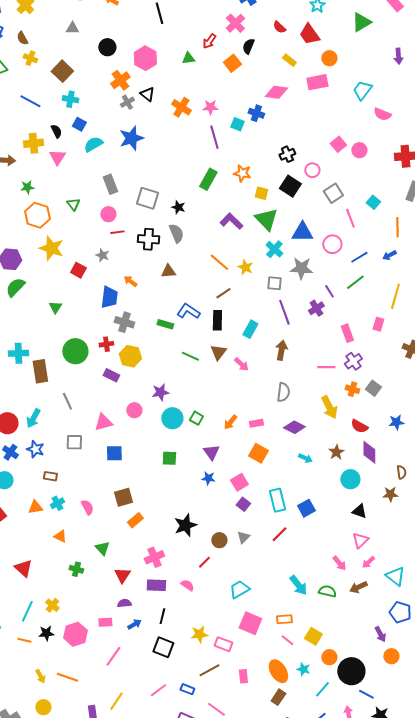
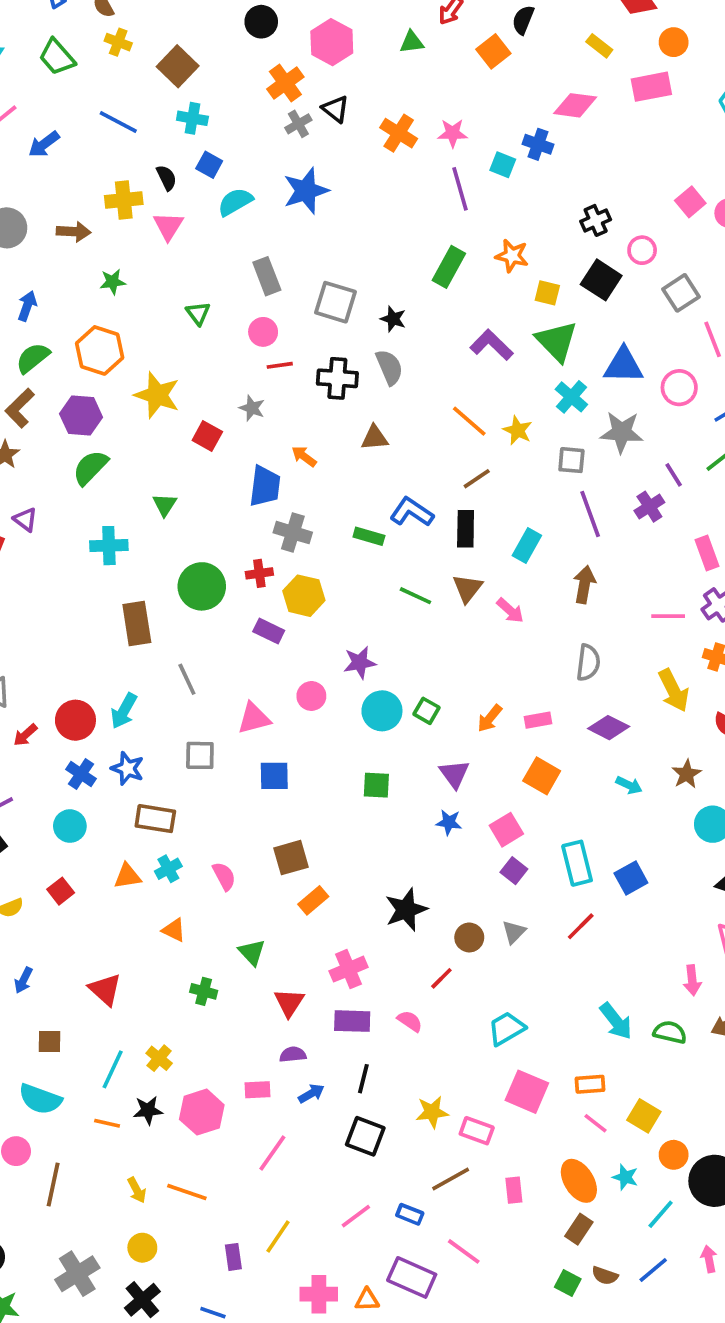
orange hexagon: (37, 215) -> (100, 350), moved
cyan cross: (18, 353) -> (109, 546), moved
brown rectangle: (50, 476) -> (155, 819), size x1.5
pink arrow: (339, 563) -> (692, 980), turned 35

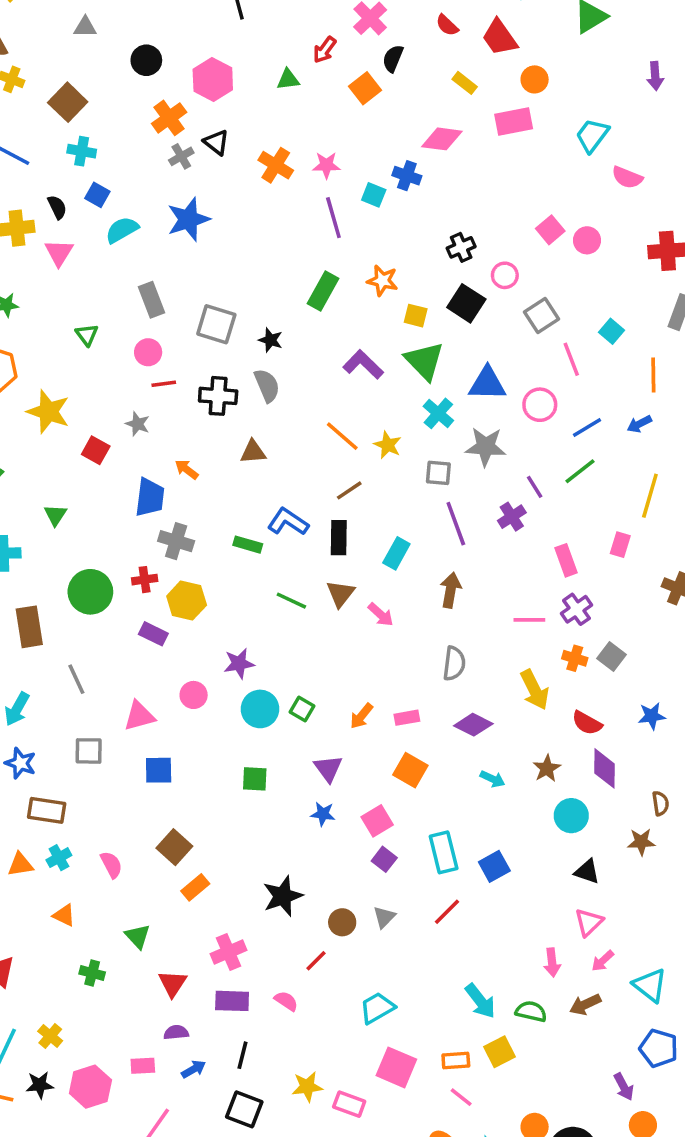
brown square: (291, 858) -> (174, 847), turned -32
yellow square: (644, 1116) -> (500, 1052), moved, turned 32

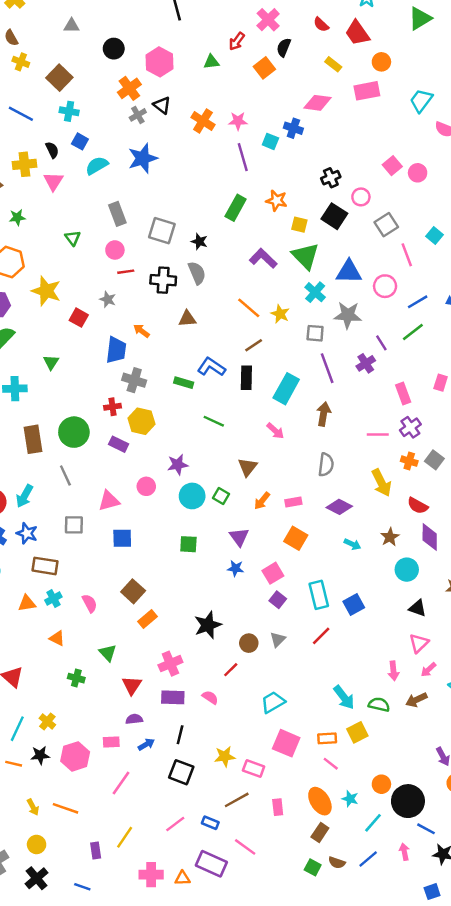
cyan rectangle: (396, 553) -> (286, 389), size x1.4
green circle: (90, 592) -> (74, 432), moved
brown triangle: (340, 594) -> (248, 467), moved

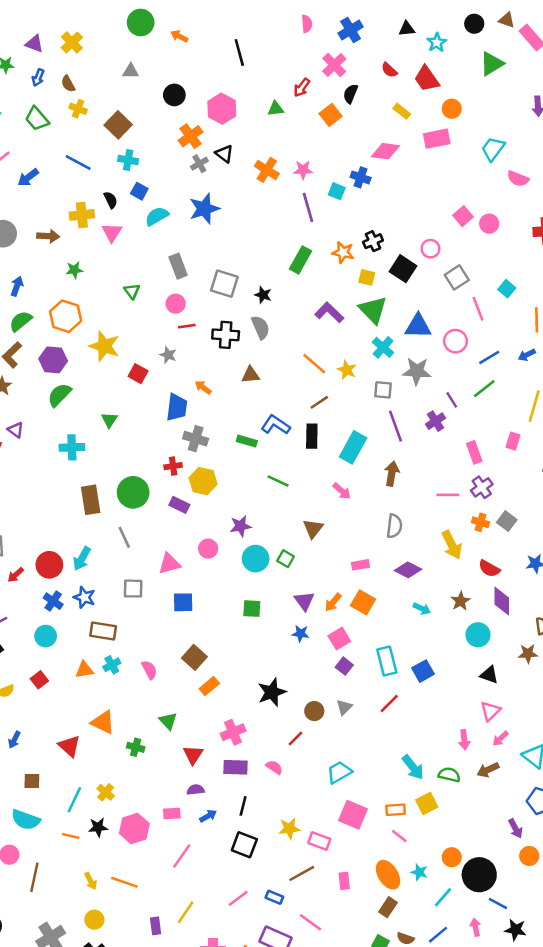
black cross: (331, 178) -> (373, 241), moved
orange arrow: (262, 501) -> (333, 602), moved
orange triangle: (57, 638) -> (103, 722), moved, size x1.5

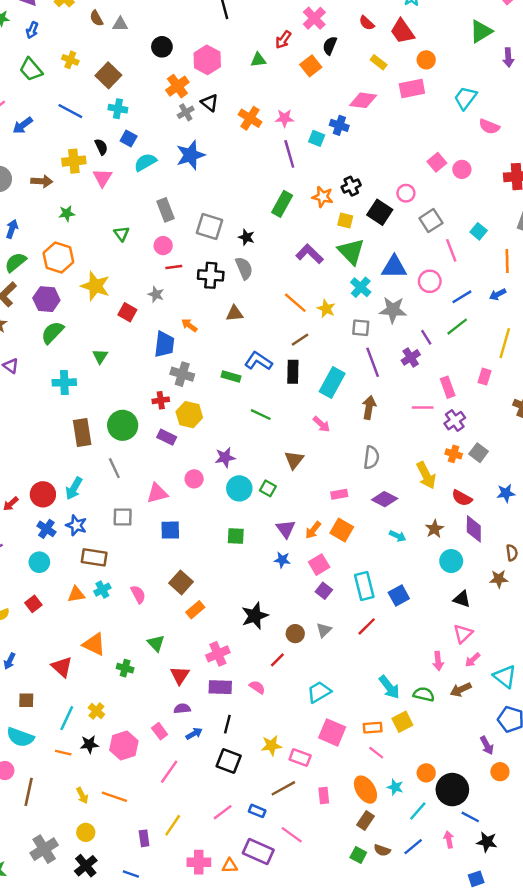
green triangle: (492, 64) -> (481, 31), moved
brown semicircle: (68, 84) -> (96, 18), moved
pink line: (448, 495) -> (423, 407), moved
pink rectangle: (172, 813) -> (160, 731), turned 56

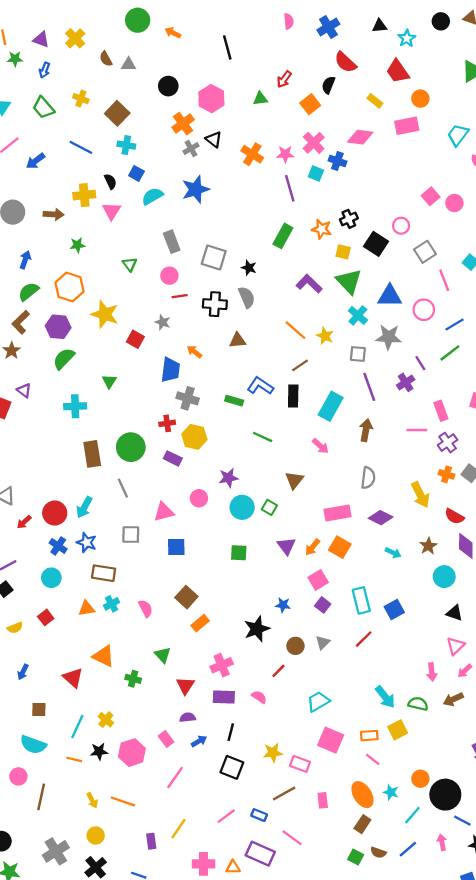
pink cross: (314, 18) -> (314, 143), moved
red semicircle: (367, 23) -> (345, 62), moved, size x1.5
pink rectangle: (339, 494) -> (337, 513), size x1.6
blue star: (282, 560) -> (283, 605), moved

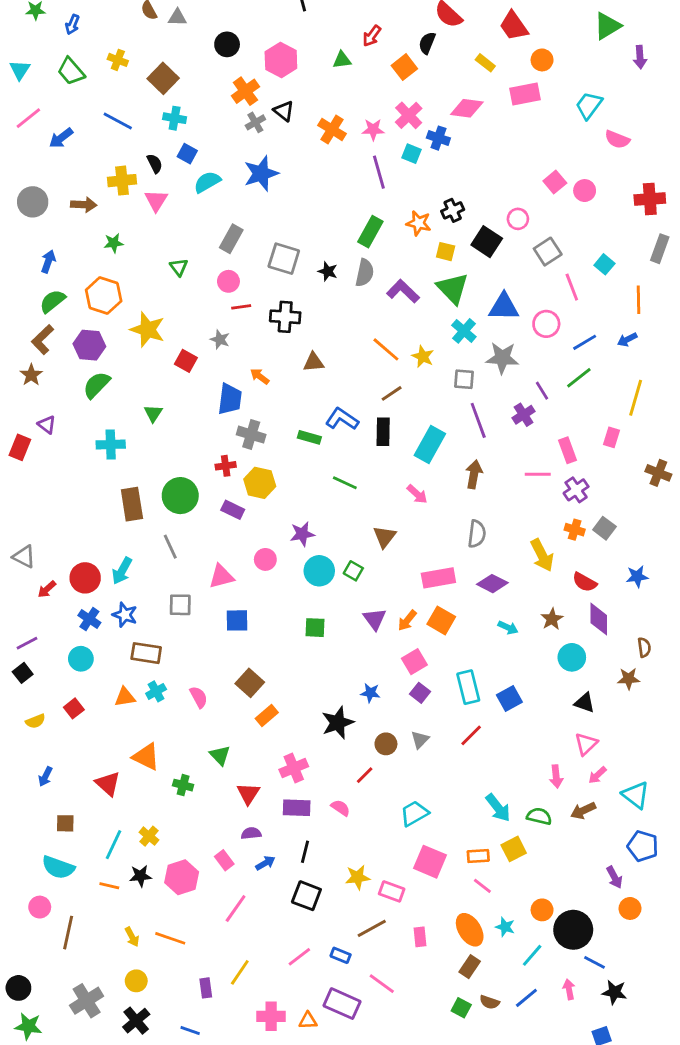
gray rectangle: (172, 242) -> (231, 239), turned 50
gray semicircle: (247, 297) -> (365, 273), moved, turned 35

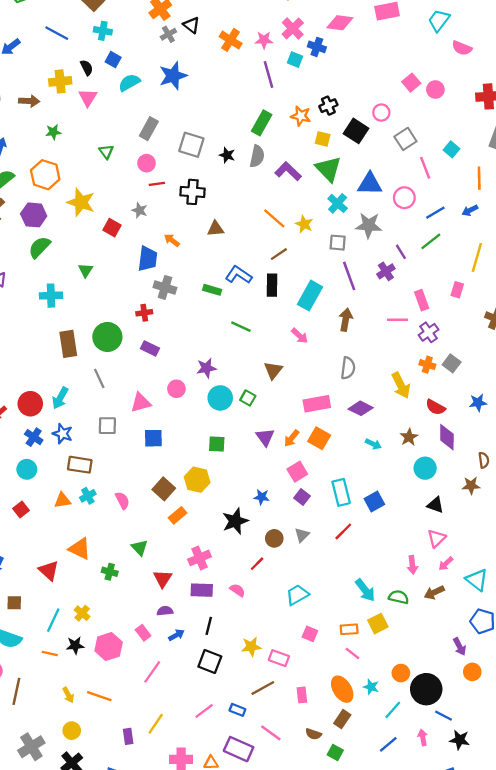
yellow hexagon: (260, 483) -> (197, 480), moved
pink square: (430, 862) -> (310, 634), size x0.6
brown semicircle: (490, 1002) -> (313, 734), moved

